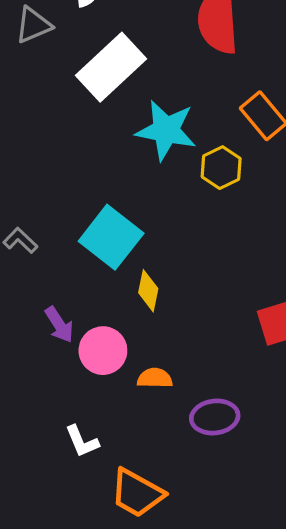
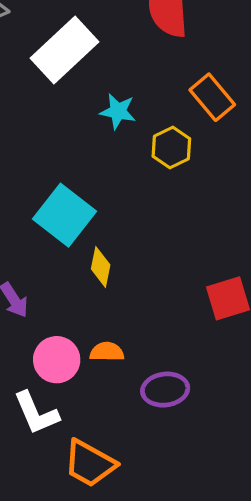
cyan star: (166, 130) -> (118, 111), size x0.6
pink circle: (103, 351) -> (57, 360), moved
white L-shape: (82, 441) -> (36, 413), size x1.4

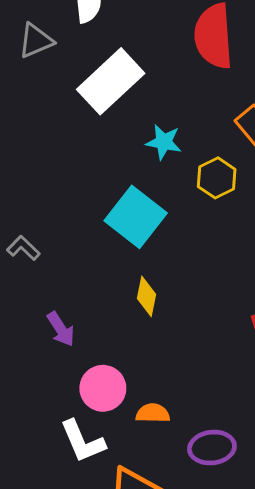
cyan square: (65, 215) -> (136, 217), moved
orange semicircle: (107, 352) -> (153, 413), moved
purple ellipse: (165, 390) -> (212, 448), moved

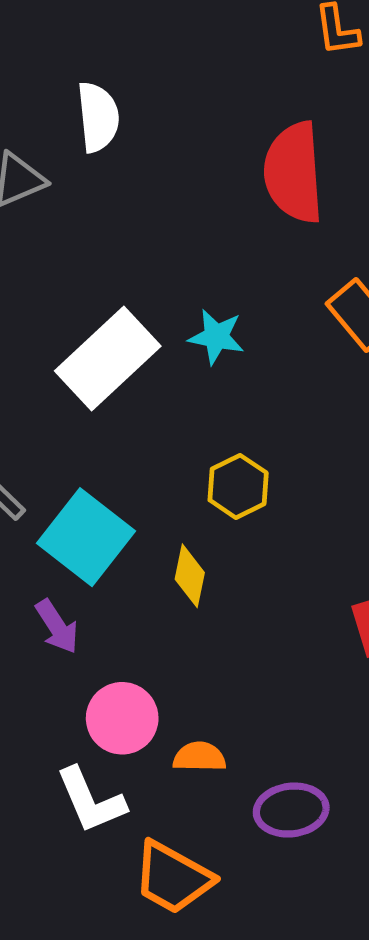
white rectangle: (111, 81) -> (108, 358), moved
yellow hexagon: (217, 178) -> (238, 486), moved
cyan square: (136, 217) -> (86, 537), moved

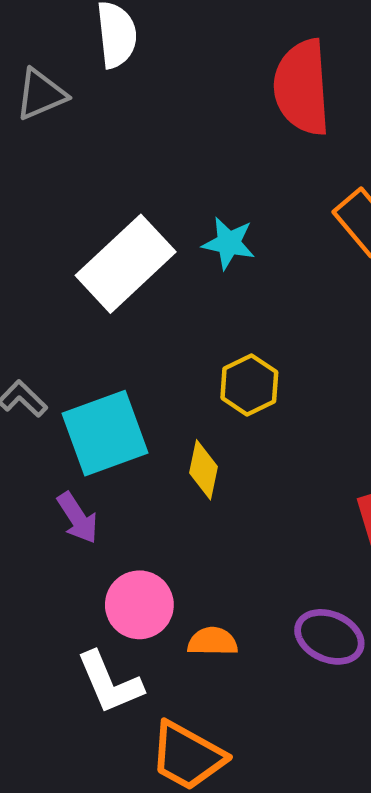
cyan square: (86, 537) -> (105, 433), turned 32
purple ellipse: (291, 810) -> (329, 637), moved, turned 30

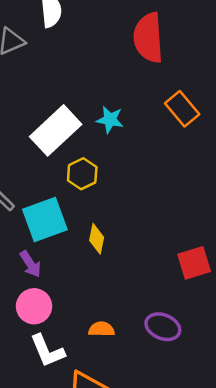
yellow hexagon: (249, 385) -> (82, 174), moved
pink circle: (139, 605) -> (34, 306), moved

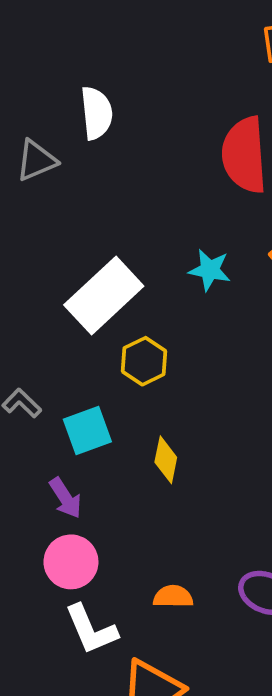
cyan star: (110, 120) -> (210, 270), moved
cyan square: (45, 220) -> (87, 431), size x0.7

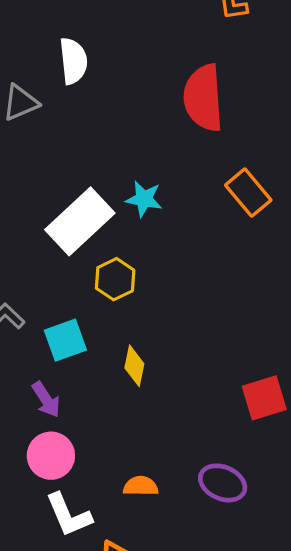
cyan star: (210, 270) -> (144, 199), moved

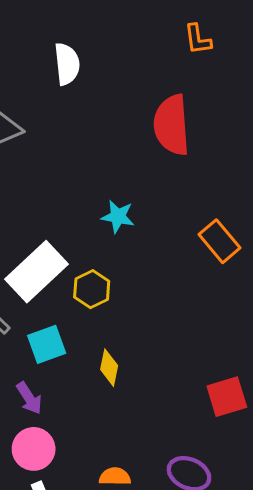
white semicircle: (73, 61) -> (67, 64), moved
orange rectangle: (248, 193) -> (220, 241), moved
white rectangle: (80, 221) -> (36, 272), moved

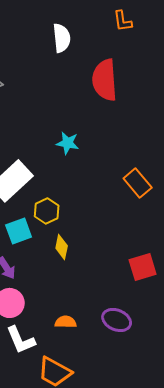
white semicircle: (67, 64) -> (62, 38), moved
orange rectangle: (220, 241) -> (138, 183), moved
yellow hexagon: (92, 289) -> (47, 211), moved

